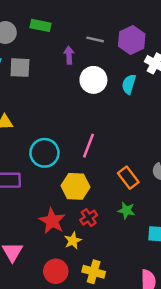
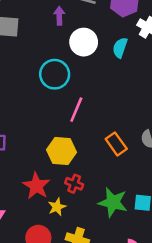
cyan circle: (44, 153) -> (55, 74), moved
green star: (126, 210) -> (113, 202), moved, size x1.6
red cross: (89, 218) -> (74, 184), turned -36

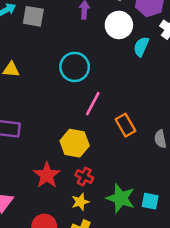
white circle: (84, 42) -> (119, 25), moved
orange rectangle: (116, 144) -> (126, 125), moved
yellow star: (57, 207) -> (80, 202), moved

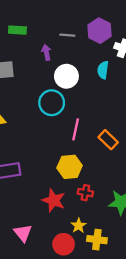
white circle: (119, 25) -> (66, 76), moved
yellow star: (80, 202) -> (79, 226), moved

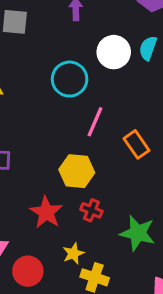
white circle: (66, 76) -> (114, 52), moved
red circle: (64, 244) -> (28, 271), moved

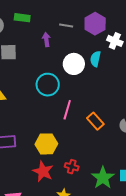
yellow hexagon: (77, 171) -> (46, 144), moved
green star: (138, 233) -> (103, 178), turned 30

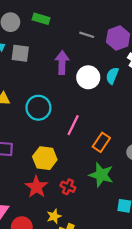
purple arrow: (46, 39) -> (62, 63), moved, size x1.5
cyan circle: (48, 85) -> (38, 108), moved
orange rectangle: (95, 121) -> (101, 142), turned 66
green star: (103, 178) -> (101, 175), moved, turned -30

